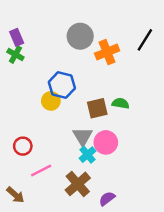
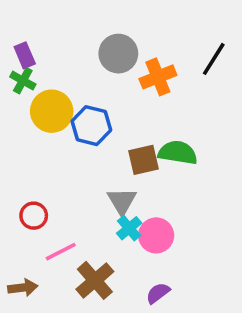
yellow circle: (51, 101) -> (52, 111), moved, size x1.5
green semicircle: (120, 103) -> (178, 153), size x1.5
pink circle: (106, 142) -> (156, 235), moved
brown cross: (78, 184) -> (95, 280), moved
brown arrow: (15, 195) -> (23, 288), turned -48

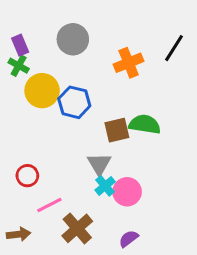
gray circle: (118, 54) -> (73, 39), moved

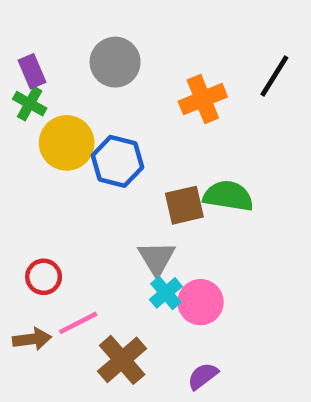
brown arrow: (19, 234) -> (32, 339), moved

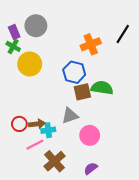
gray circle: (115, 62) -> (36, 26), moved
blue hexagon: (117, 161) -> (74, 72), moved
gray triangle: (157, 258) -> (70, 116), turned 42
cyan cross: (166, 293) -> (48, 130), moved, turned 32
brown arrow: (32, 339) -> (37, 124), moved

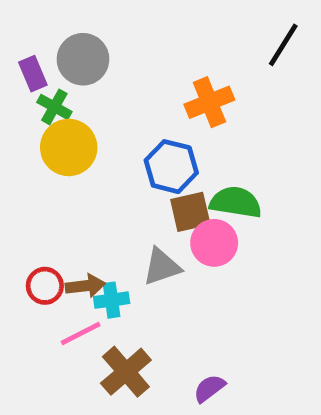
black line: (123, 34) -> (283, 45), moved
green cross: (13, 46) -> (54, 107), moved
pink circle: (90, 135) -> (214, 243), moved

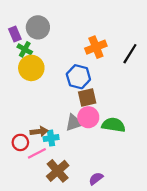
black line: (283, 45) -> (130, 54), moved
green semicircle: (236, 202) -> (113, 125), moved
pink circle: (214, 243) -> (88, 117), moved
red circle: (45, 286) -> (20, 142), moved

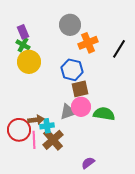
gray circle: (38, 27) -> (70, 25), moved
purple rectangle: (15, 34) -> (23, 32), moved
red circle: (20, 142) -> (19, 130), size x1.5
pink line: (37, 153) -> (34, 140), turned -66
brown cross: (58, 171) -> (53, 140), moved

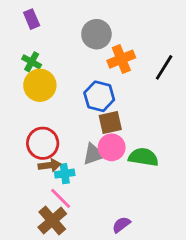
purple rectangle: (23, 32) -> (32, 19), moved
red circle: (19, 130) -> (43, 143), moved
pink line: (34, 140) -> (61, 198), moved, turned -42
brown cross: (53, 140) -> (52, 221), moved

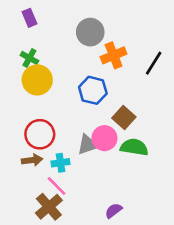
brown square: (110, 123) -> (124, 117), moved, turned -35
brown arrow: (50, 165) -> (32, 160), moved

